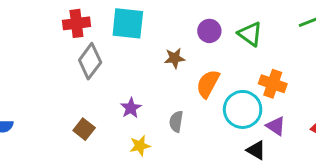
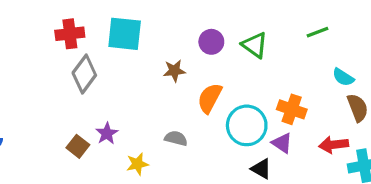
orange cross: (273, 84) -> (292, 109), moved
purple star: (131, 108) -> (107, 133), moved
gray semicircle: (176, 122) -> (176, 138), turned 95

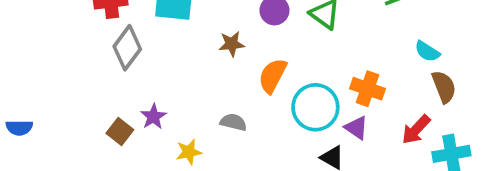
red arrow: (334, 145) -> (416, 130), turned -40

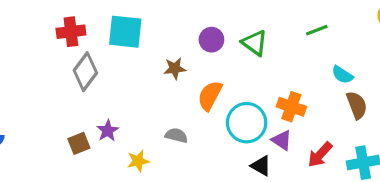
red arrow: (416, 130) -> (320, 155), moved
brown square: (120, 131) -> (79, 143), turned 30

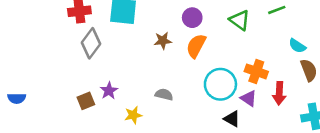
green triangle: (255, 43) -> (240, 20), moved
orange semicircle: (210, 96) -> (196, 46), moved
red arrow: (320, 155) -> (279, 93), moved, turned -40

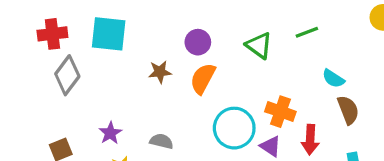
purple star: (109, 91) -> (110, 133), moved

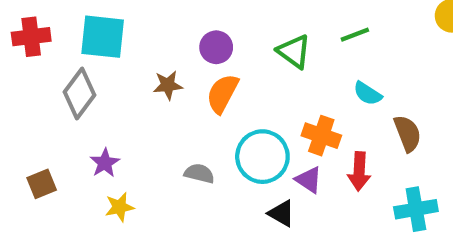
gray diamond: (67, 75) -> (80, 94), moved
cyan semicircle: (333, 79) -> (368, 94), moved
gray semicircle: (161, 141) -> (199, 173), moved

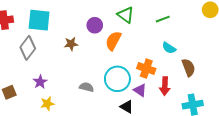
green triangle: (294, 51) -> (126, 15), moved
orange semicircle: (222, 94) -> (113, 41), moved

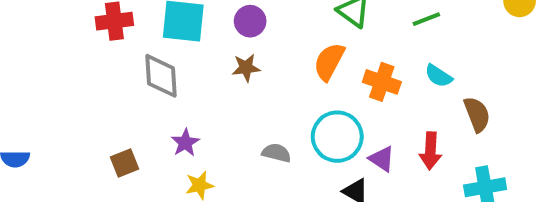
purple circle: (95, 25) -> (250, 21), moved
gray diamond: (28, 48) -> (161, 76), turned -40
orange cross: (146, 69) -> (382, 82), moved

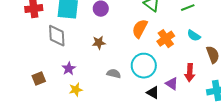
brown star: (246, 68) -> (99, 43), moved
orange cross: (382, 82) -> (166, 39), turned 36
purple triangle: (382, 159) -> (172, 84), moved

